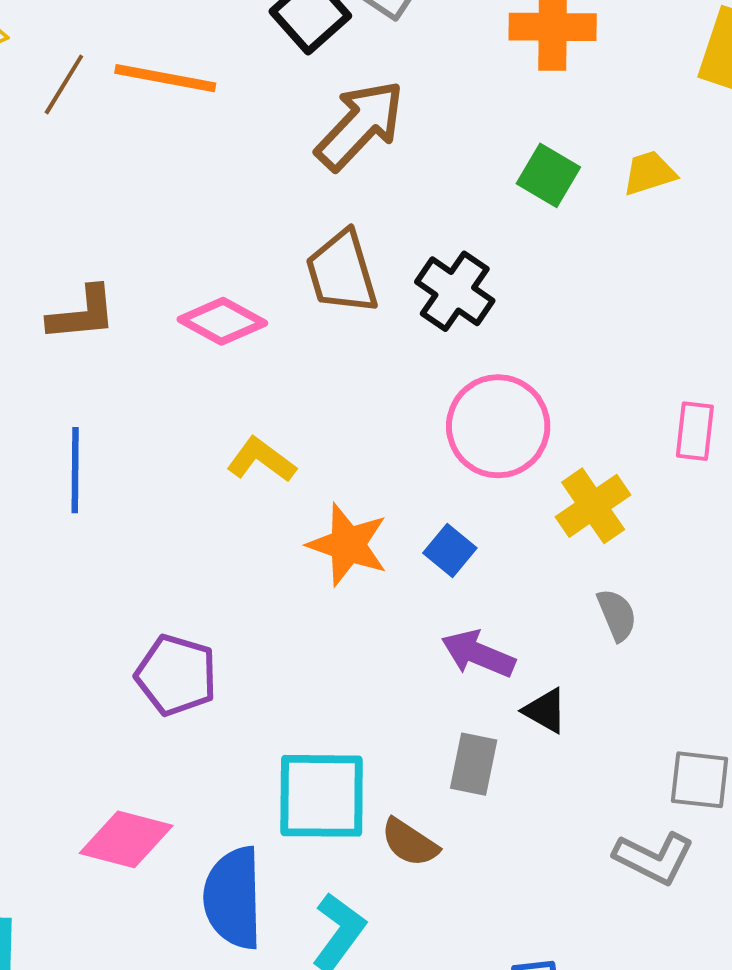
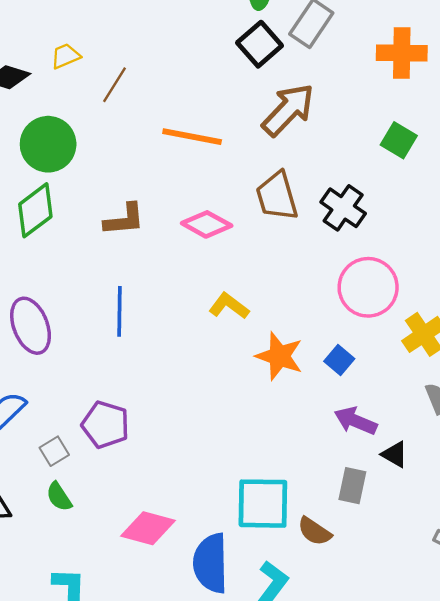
orange line: (165, 78) -> (192, 137), moved
purple pentagon: (176, 675) -> (105, 425), moved

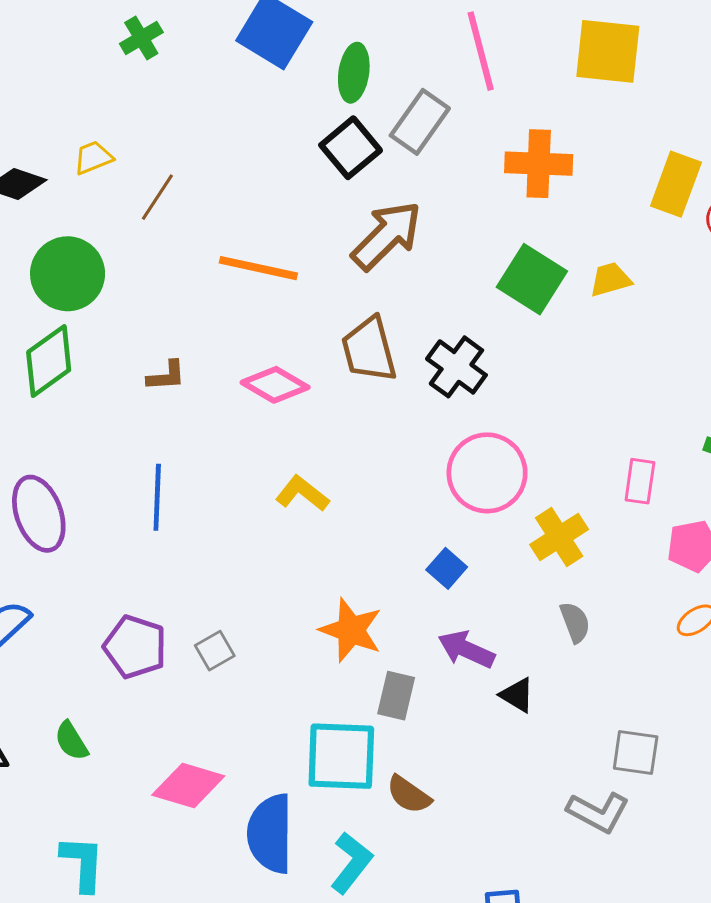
green square: (399, 140) -> (532, 279), size x1.4
brown L-shape: (124, 219) -> (166, 376), size x0.7
orange star: (279, 356) -> (351, 630), moved
gray square: (54, 451) -> (215, 651), moved
gray rectangle: (352, 486) -> (396, 696), moved

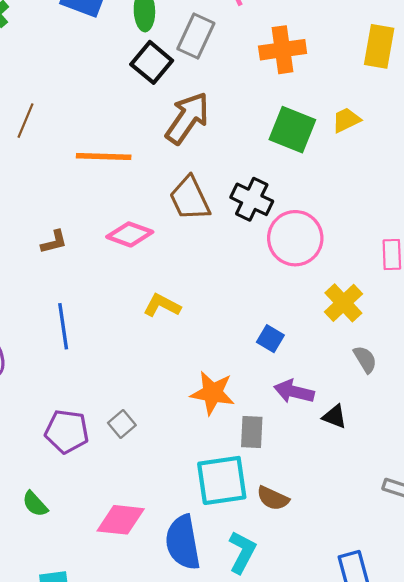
pink circle: (487, 473) -> (295, 238), moved

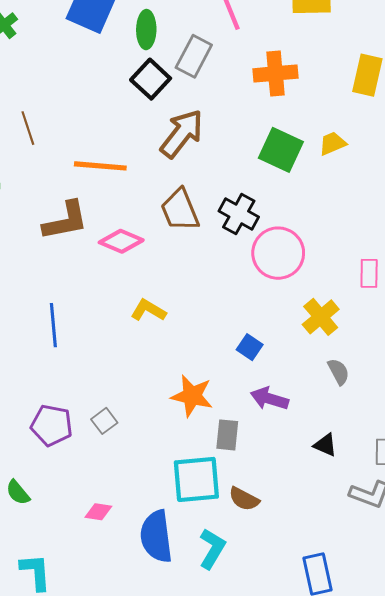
brown line: (25, 121) -> (28, 128), turned -44
brown L-shape: (54, 242) -> (65, 221), moved, size x1.8
black triangle: (335, 417) -> (325, 445), moved
pink diamond: (121, 520) -> (98, 512), size x0.6

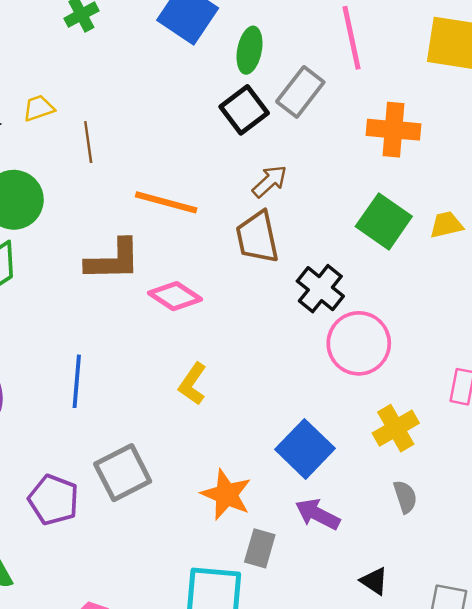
brown arrow: (182, 134) -> (270, 181), size x0.6
brown trapezoid: (180, 210) -> (257, 237), moved
yellow L-shape: (148, 310) -> (193, 384), turned -96
blue square: (250, 347) -> (305, 449), size x1.8
gray square: (104, 421) -> (123, 473), moved, size x1.8

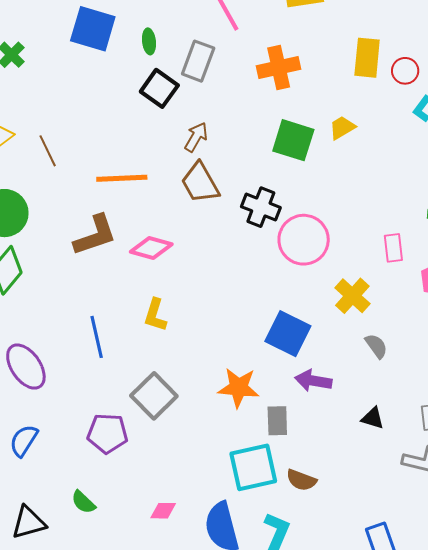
green ellipse: (250, 50) -> (149, 41), size x0.7
yellow L-shape: (193, 384) -> (155, 315), moved

